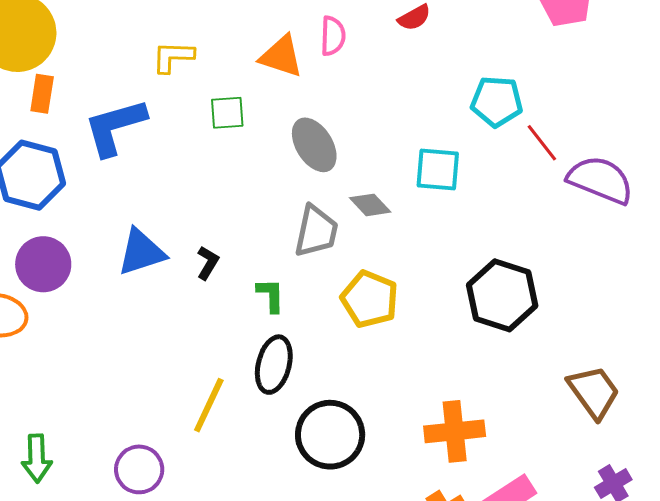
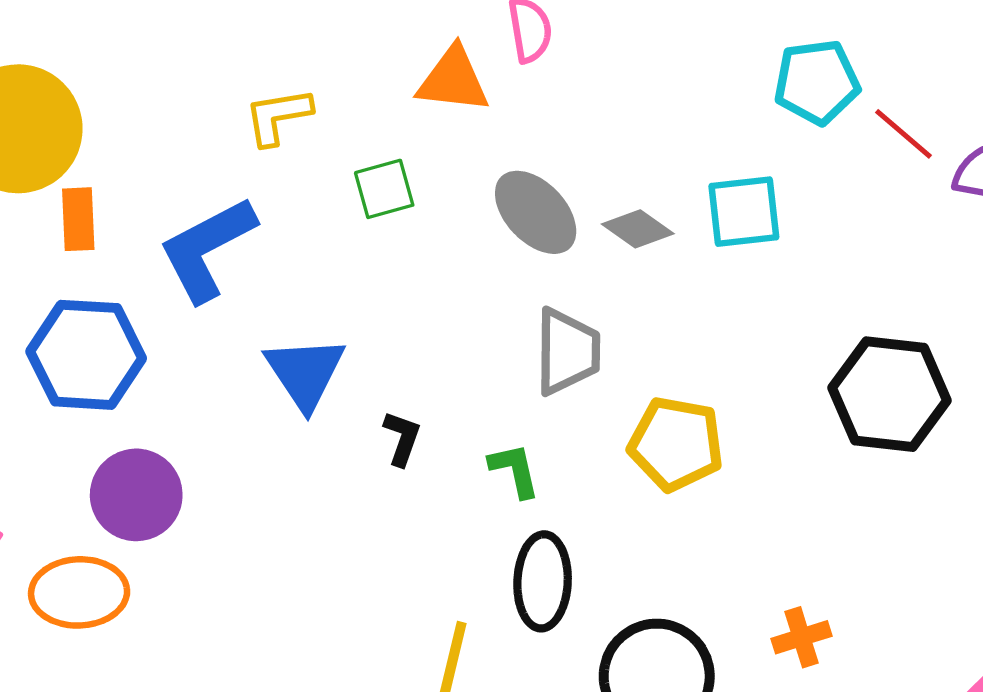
gray diamond: (370, 205) -> (638, 229), moved
blue triangle: (141, 252) -> (305, 373), moved, turned -34
orange cross: (455, 431) -> (802, 637), moved, size x0.6

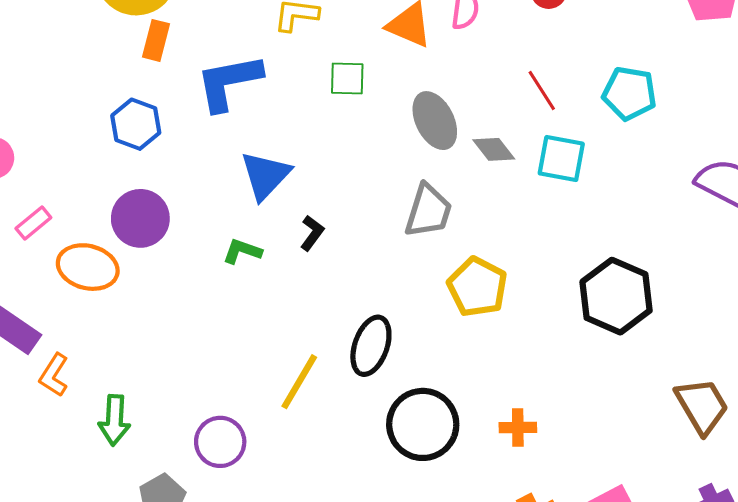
red line: (904, 134) -> (542, 90), moved
blue hexagon: (86, 355) -> (136, 124), size x0.7
green L-shape: (515, 470) -> (242, 251), moved, turned -75

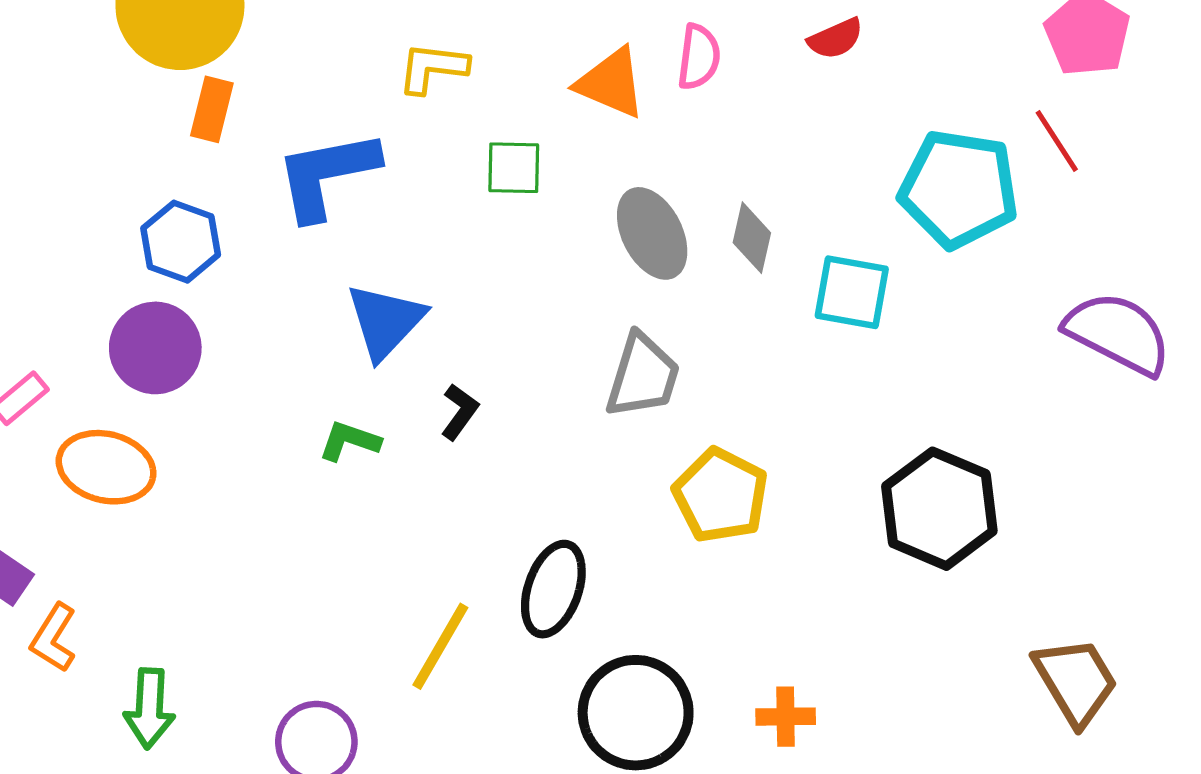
red line: (542, 90) -> (1057, 141), moved
cyan pentagon: (629, 93) -> (959, 189), size x1.4
gray diamond: (494, 149) -> (752, 238), moved, turned 51
purple circle: (140, 218) -> (155, 348), moved

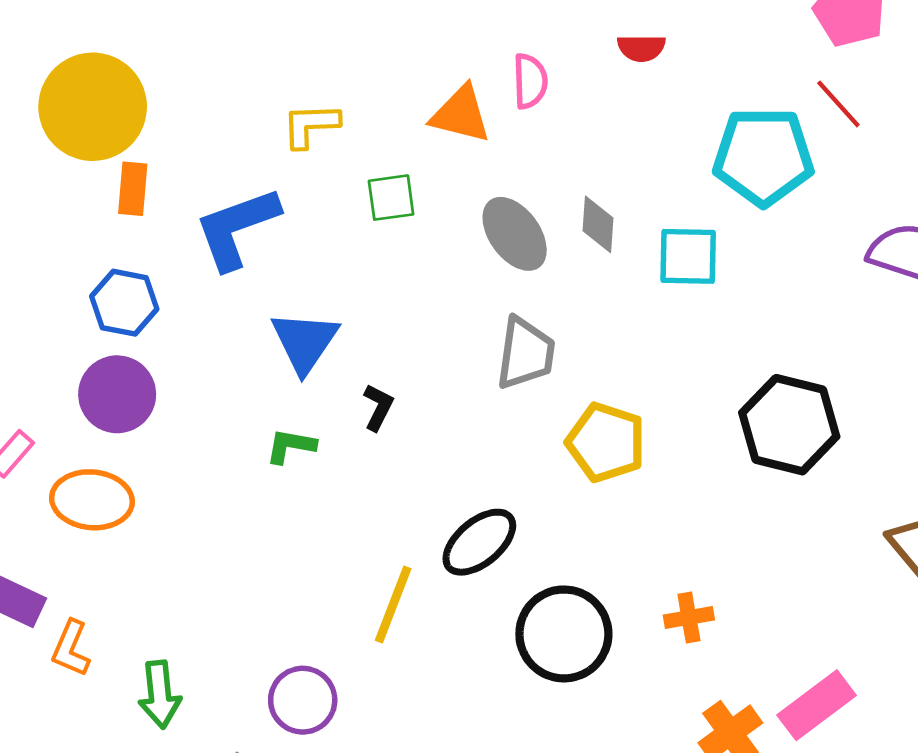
red semicircle: (836, 39) -> (641, 48), turned 33
black ellipse: (553, 589) -> (479, 542), turned 40

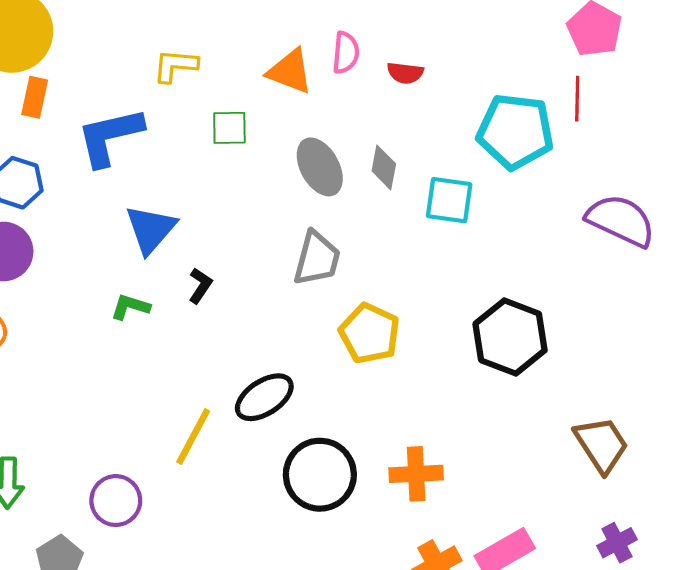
red semicircle: (641, 48) -> (405, 73), moved
red line: (838, 104) -> (577, 99), turned 36
orange cross: (689, 617) -> (416, 474), size x1.4

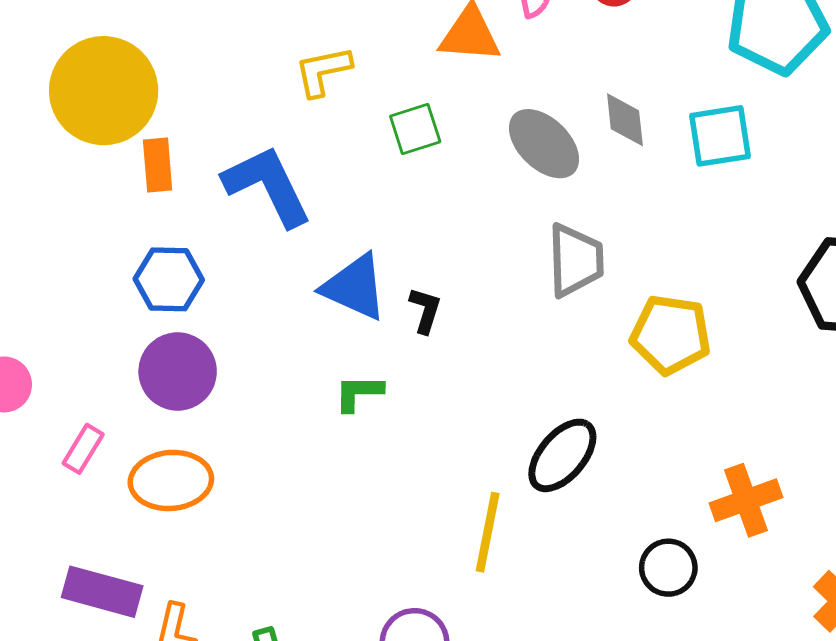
blue L-shape: (110, 137) -> (268, 186), turned 94
blue triangle: (151, 229) -> (355, 287), turned -30
black L-shape: (200, 286) -> (425, 310), moved
orange cross: (416, 474) -> (746, 500), moved
black circle: (320, 475) -> (668, 568), moved, size x0.6

